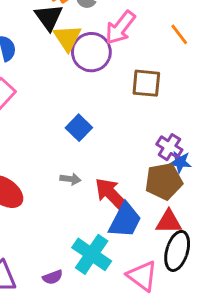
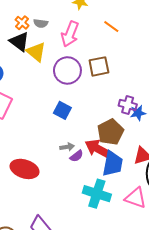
purple circle: (91, 52) -> (67, 70), moved
brown pentagon: (164, 181) -> (111, 132), moved
purple semicircle: (53, 277) -> (77, 156), moved

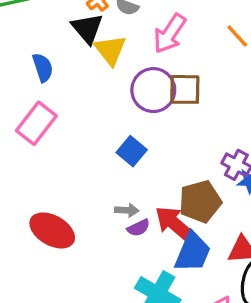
brown square: (99, 66) -> (185, 89), moved

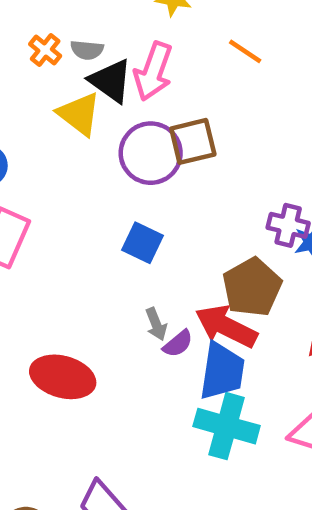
black triangle: (87, 28) -> (111, 81), moved
gray arrow: (127, 210) -> (156, 324), turned 80
blue trapezoid: (193, 252) -> (222, 371), moved

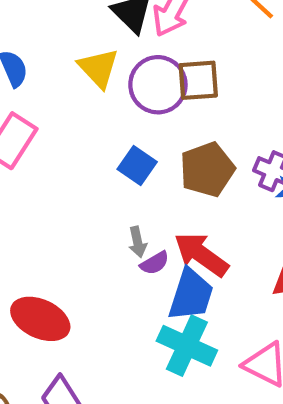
yellow triangle: (79, 114) -> (98, 68), moved
brown pentagon: (252, 287) -> (207, 169), moved
red ellipse: (63, 377) -> (40, 319), moved

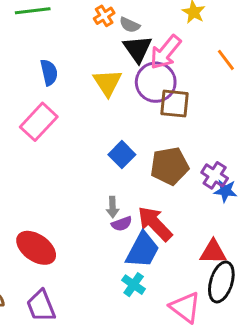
purple circle: (158, 85) -> (156, 82), moved
cyan cross: (187, 346) -> (134, 285), size x0.6

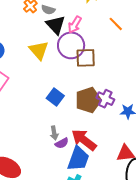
pink arrow: (165, 52) -> (75, 25), size x0.7
purple cross: (215, 175) -> (105, 99), moved

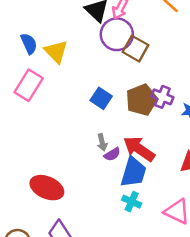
yellow triangle: (39, 50) -> (56, 52), moved
brown square: (86, 58) -> (135, 49), turned 35

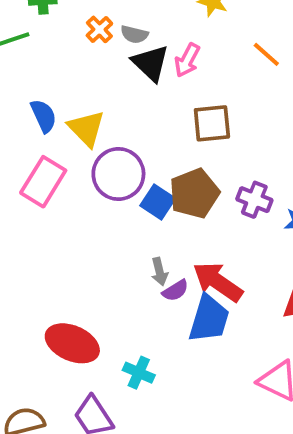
purple circle: (117, 34) -> (118, 174), moved
brown square: (135, 49) -> (212, 123), turned -35
brown pentagon: (142, 100) -> (194, 193), moved
cyan cross: (132, 202) -> (139, 373), moved

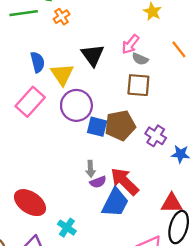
orange cross: (99, 29) -> (62, 17), moved
gray semicircle: (134, 34) -> (140, 59), moved
black triangle: (151, 63) -> (93, 55), moved
blue square: (158, 202) -> (97, 127), turned -30

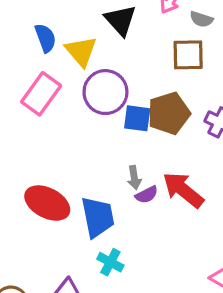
gray semicircle: (140, 59) -> (201, 19), moved
red ellipse: (30, 203) -> (47, 203), moved
blue trapezoid: (115, 203) -> (98, 217), moved, turned -32

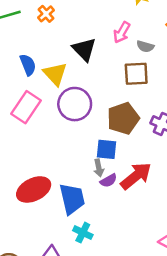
blue square: (137, 118) -> (106, 149), moved
red arrow: (183, 190) -> (136, 176), turned 104
red ellipse: (47, 203) -> (34, 189), turned -52

